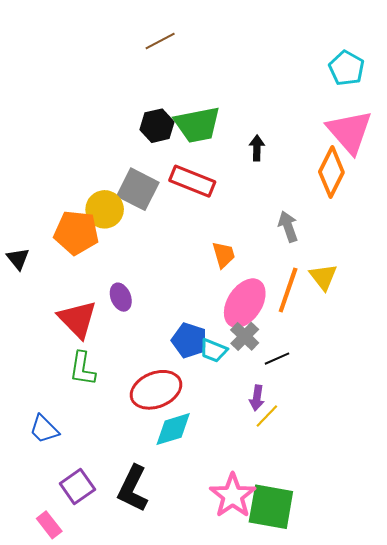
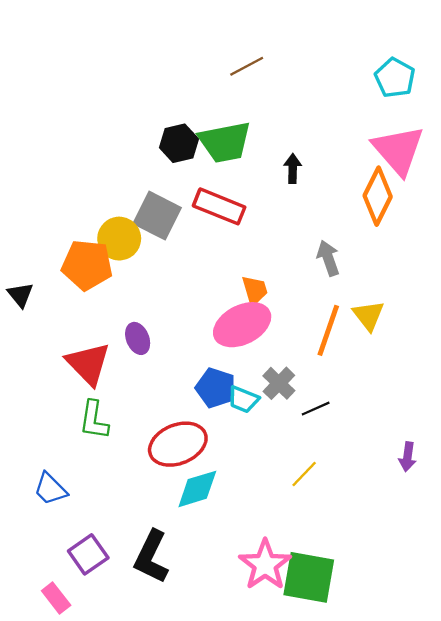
brown line: (160, 41) -> (247, 66), moved
pink ellipse: (245, 303) -> (242, 325), moved, turned 30
purple arrow: (257, 398) -> (407, 457), moved

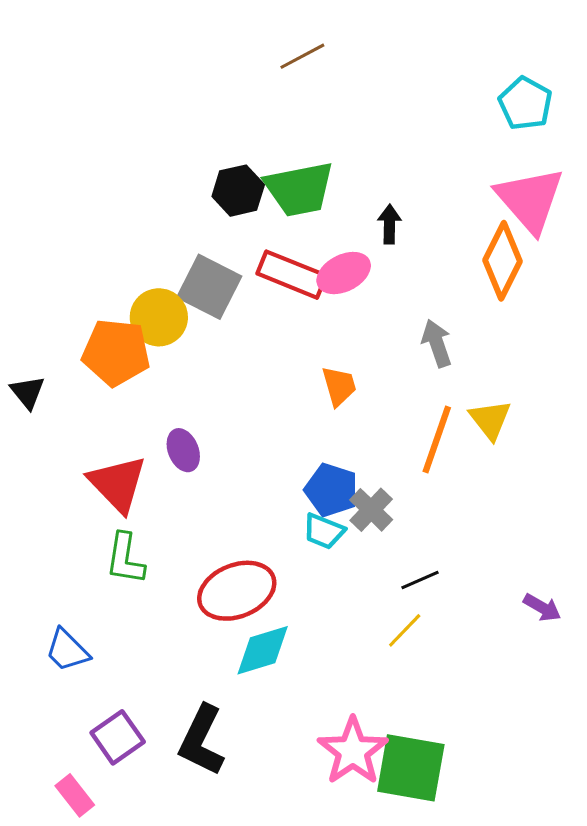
brown line: (247, 66) -> (302, 56), moved
pink ellipse: (242, 325) -> (344, 273), moved, size x0.7
blue pentagon: (216, 388) -> (331, 490), moved
black line: (316, 409) -> (420, 580), moved
purple arrow: (407, 457) -> (542, 608), turned -68

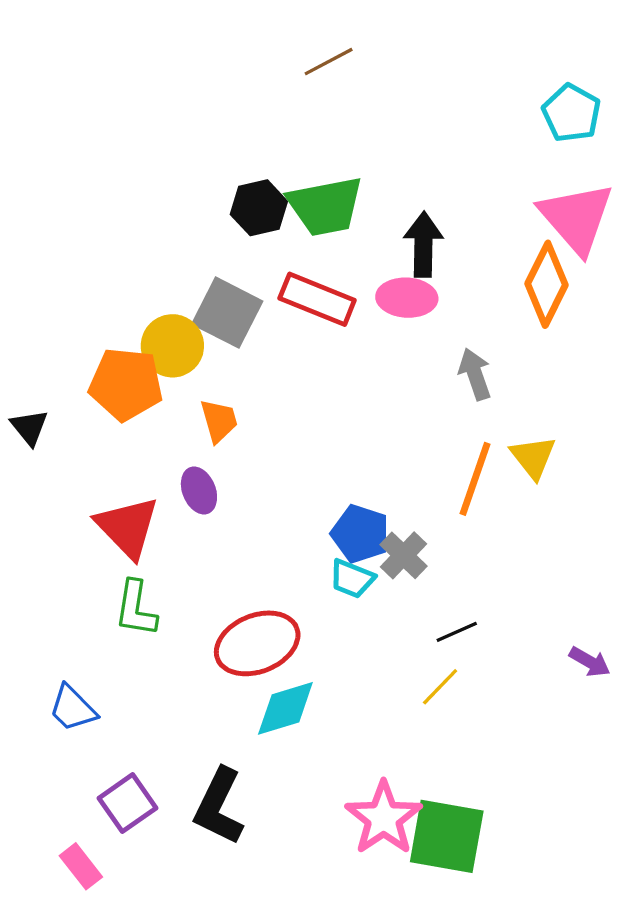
black arrow: (389, 224) -> (423, 244), size x1.5
pink ellipse: (344, 273) -> (407, 298), moved, turned 30
orange trapezoid: (339, 386) -> (219, 421), moved

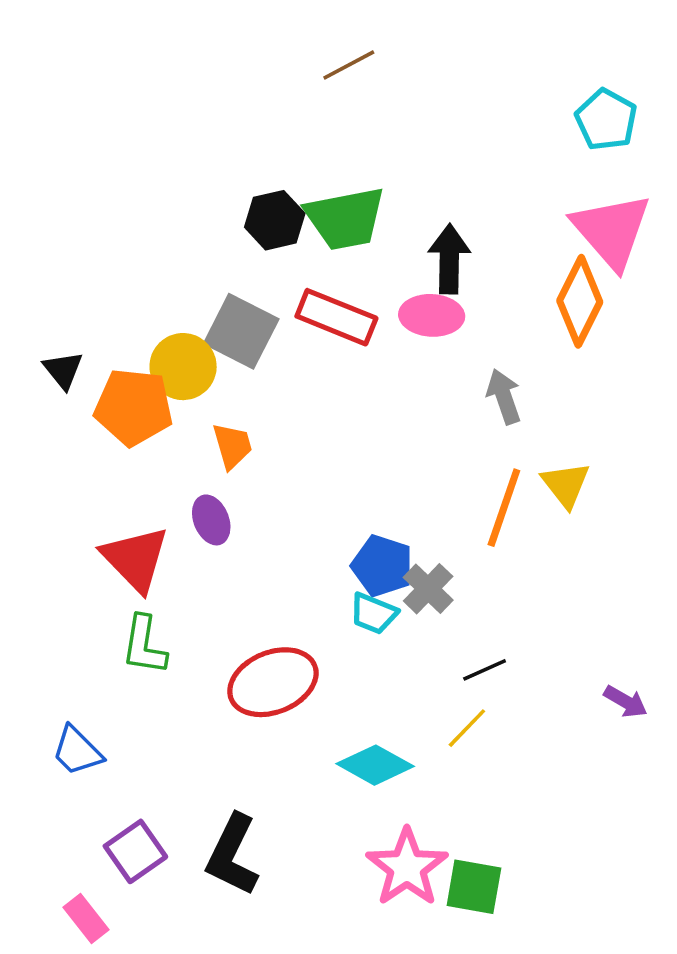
black triangle: (29, 427) -> (63, 370), moved
cyan diamond: (285, 708) -> (375, 765), moved, turned 46
green square: (447, 836) -> (474, 887), size x0.7

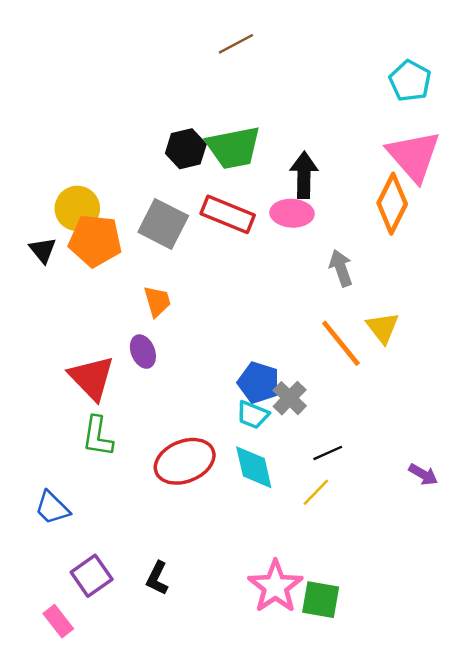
yellow circle: (183, 367) -> (77, 208), moved
orange pentagon: (134, 407) -> (95, 241), moved
orange line: (504, 508) -> (341, 343), turned -58
cyan diamond: (375, 765) -> (254, 467), moved, turned 48
black L-shape: (232, 855) -> (157, 578), size x0.6

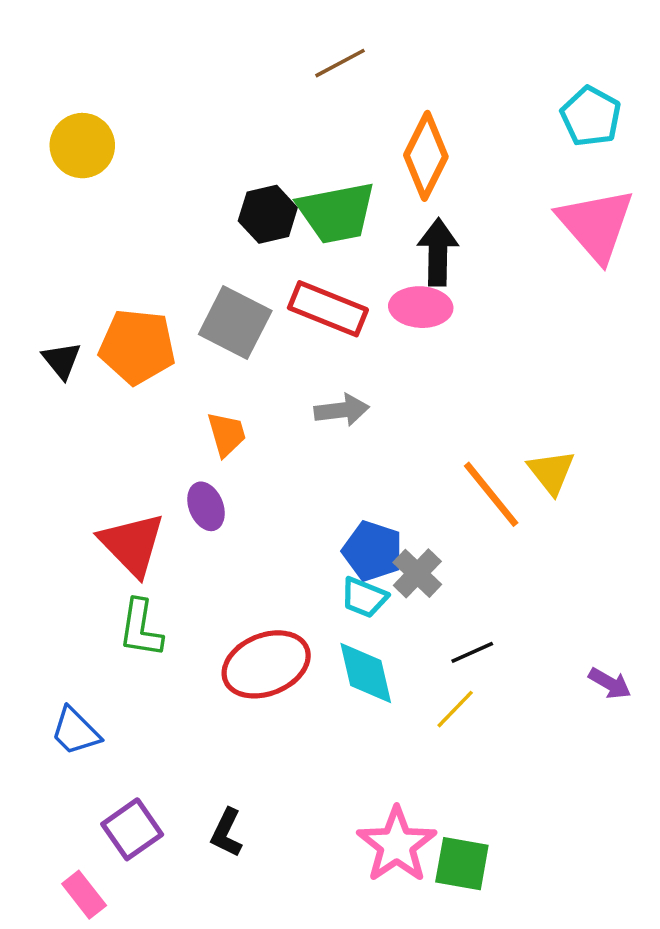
orange diamond: (392, 204) -> (426, 156), moved
yellow circle: (77, 208) -> (82, 146), moved
gray arrow: (341, 268) -> (342, 410), moved, turned 102

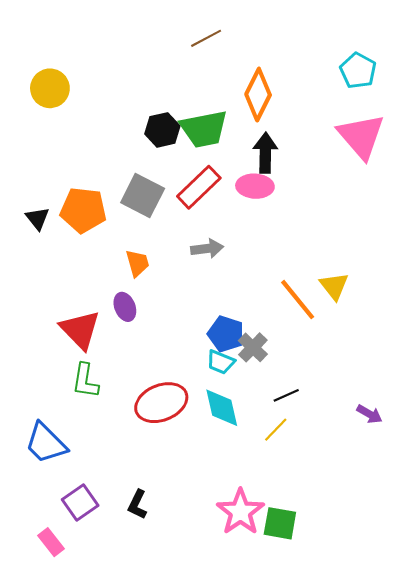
red rectangle: (328, 309) -> (199, 187), turned -66
blue trapezoid: (75, 731) -> (46, 443), size x1.4

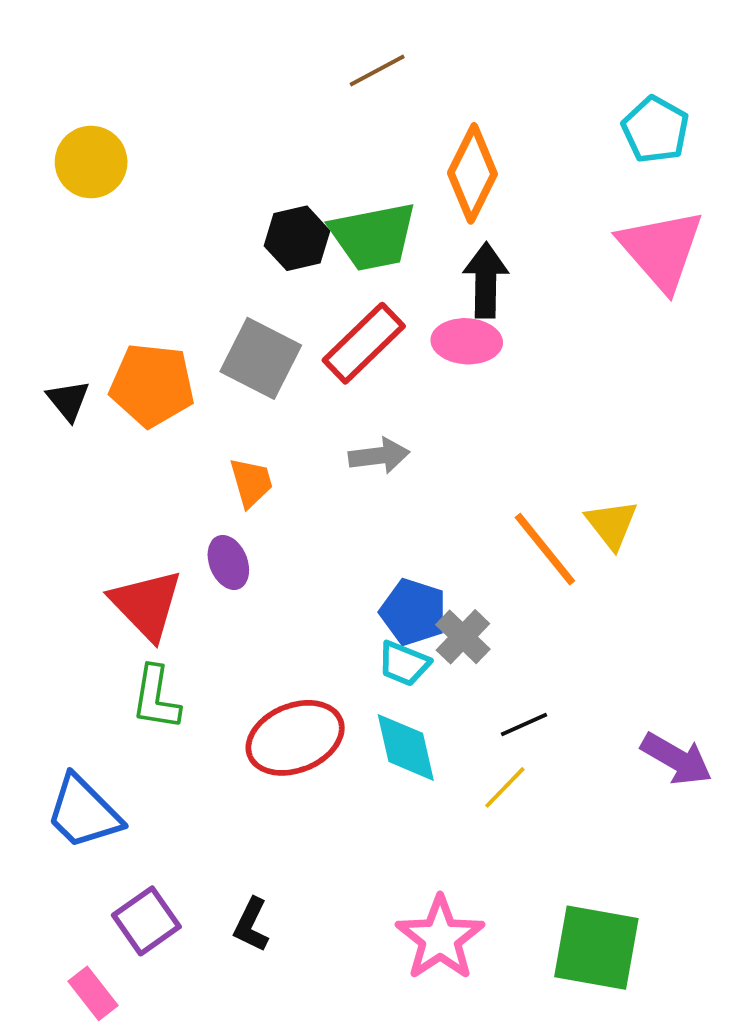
purple arrow: (369, 414) -> (676, 759), size x1.5
green square: (280, 523) -> (596, 948), moved, size x1.4

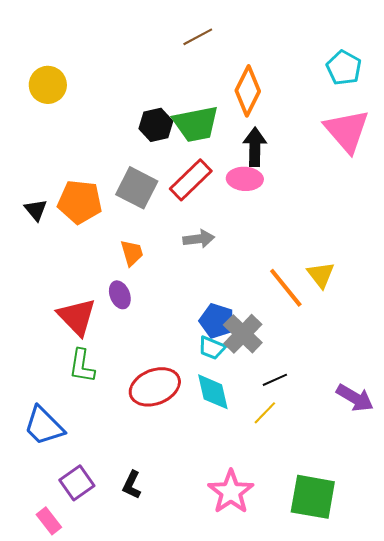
gray cross: (463, 637) -> (243, 334), size x1.4

